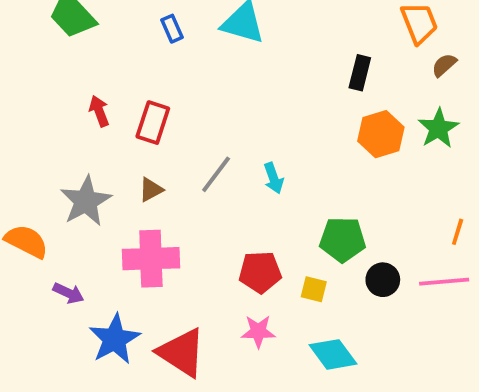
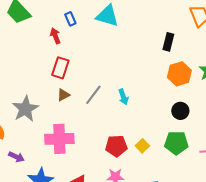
red arrow: (99, 111) -> (55, 36), moved
brown triangle: (151, 190) -> (63, 95), moved
green pentagon: (343, 239) -> (176, 143), moved
black circle: (383, 280) -> (180, 111), moved
yellow square: (314, 289) -> (142, 146), moved, turned 32

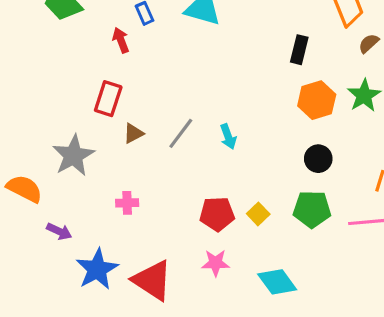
red rectangle: (60, 68) -> (108, 99), moved
pink cross: (59, 139) -> (127, 203), size x0.5

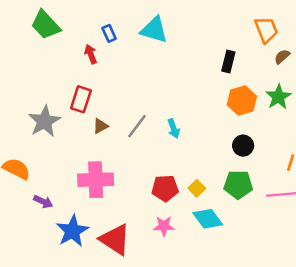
gray star: (73, 155) -> (44, 121), moved
pink cross: (127, 203) -> (96, 180), size x2.0
cyan diamond: (277, 282) -> (208, 219), moved

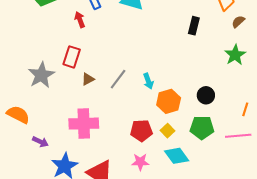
orange hexagon: (242, 101) -> (169, 101), moved

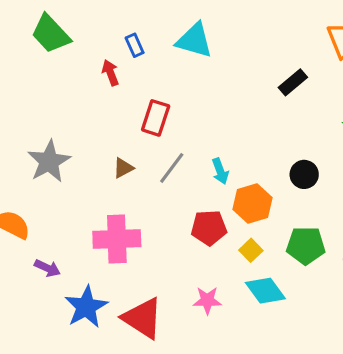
black rectangle: (194, 26) -> (293, 82), turned 36
red rectangle: (72, 57) -> (156, 118), moved
black circle: (206, 95) -> (304, 174), moved
red pentagon: (141, 131) -> (209, 228), moved

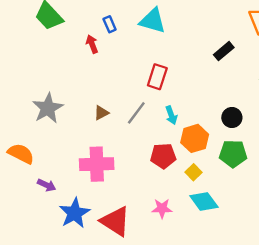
red rectangle: (156, 118) -> (157, 77), moved
green pentagon: (306, 245) -> (233, 154), moved

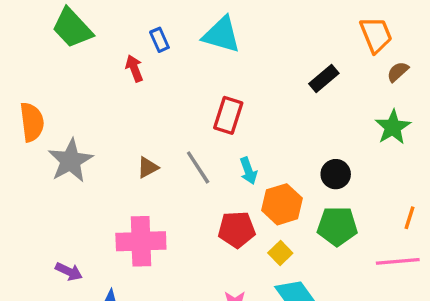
gray line: (136, 113) -> (198, 167), turned -70
orange semicircle: (21, 154) -> (32, 122), moved, turned 56

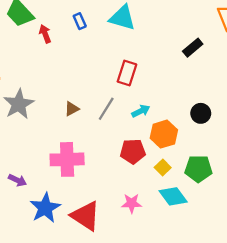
red arrow: (134, 68) -> (45, 34), moved
gray line: (198, 167) -> (106, 109), turned 65
cyan arrow: (248, 171) -> (141, 111), turned -96
green pentagon: (337, 226) -> (198, 169), moved

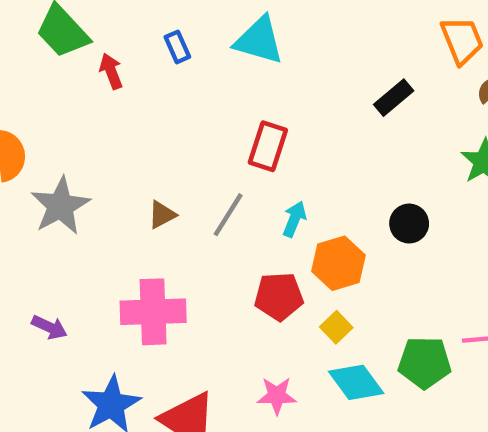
cyan arrow: (141, 111) -> (294, 219), turned -42
green pentagon: (198, 169) -> (425, 363), moved
purple arrow: (17, 180) -> (49, 327), moved

